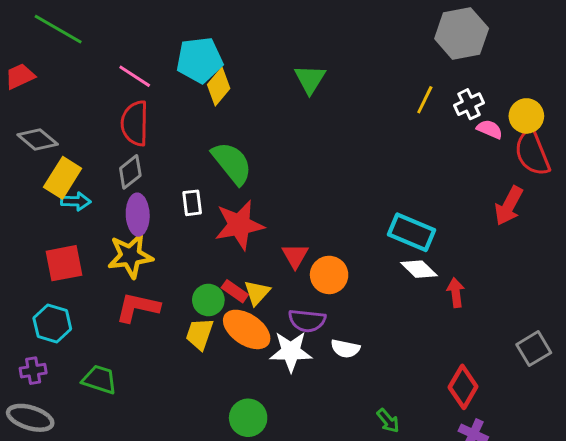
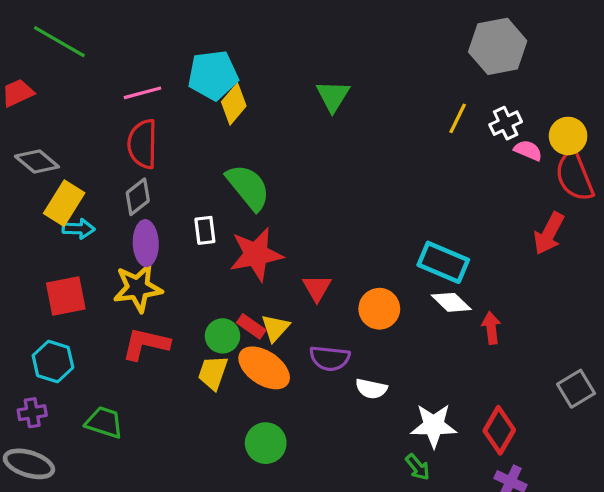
pink line: (135, 76) -> (143, 93), turned -48
orange circle: (329, 275) -> (379, 309), moved
white star: (291, 352) -> (434, 425), moved
green circle: (248, 418) -> (266, 443), moved

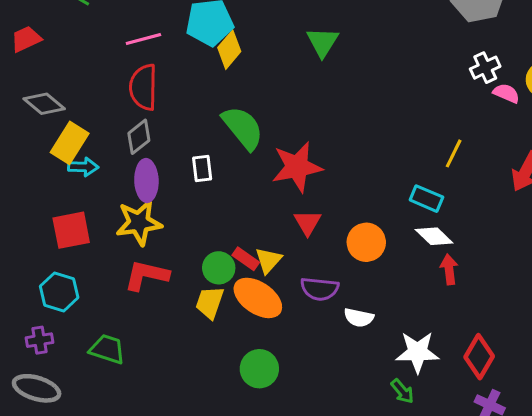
yellow line: (458, 118) -> (454, 153), moved
red star: (256, 254) -> (297, 167), moved
cyan rectangle: (443, 262) -> (426, 199), size x0.7
red arrow: (491, 328) -> (449, 269), moved

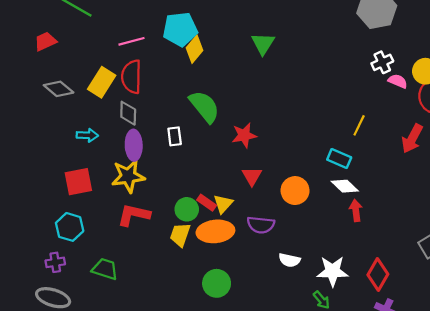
gray diamond: (139, 137) -> (128, 113), turned -50
yellow rectangle: (70, 143) -> (102, 82), moved
red star: (297, 167) -> (244, 135), size x0.7
orange ellipse: (258, 298) -> (215, 231), turned -40
white semicircle: (359, 318) -> (289, 260), moved

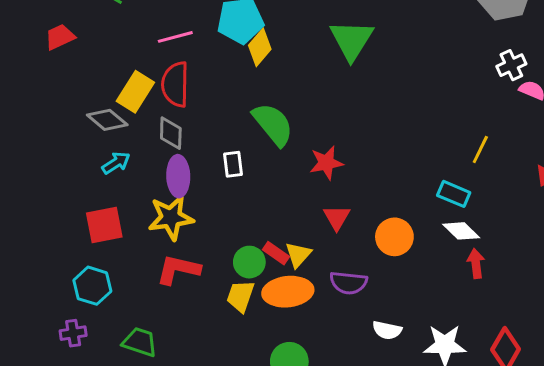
green triangle: (263, 44) -> (352, 40), size x1.4
gray diamond: (59, 89) -> (107, 120), moved
cyan arrow: (87, 135) -> (116, 163), turned -35

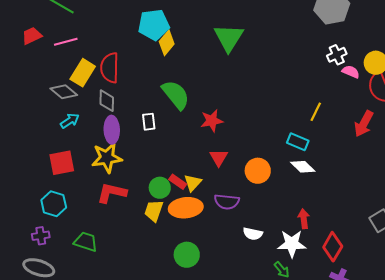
pink line: (175, 37) -> (66, 42), moved
red arrow: (476, 264) -> (304, 219), moved

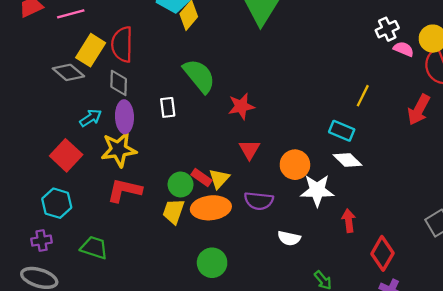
cyan arrow: (70, 121) -> (91, 118), moved
red square: (62, 163) -> (66, 155), turned -36
white star: (292, 244) -> (317, 190), moved

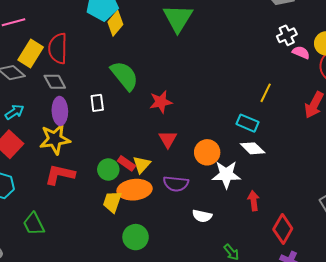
gray diamond: (119, 83) -> (55, 82), turned -30
cyan arrow: (91, 118) -> (14, 112), moved
yellow trapezoid: (174, 211) -> (112, 202), moved
green trapezoid: (94, 248) -> (34, 224), turned -135

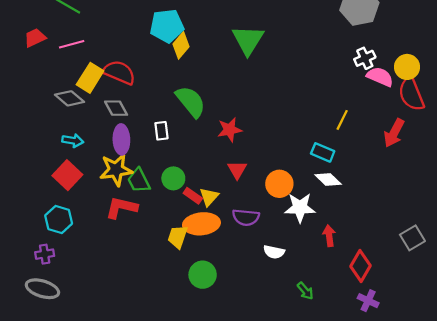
red semicircle: (58, 48) -> (119, 72), turned 112
pink semicircle: (301, 52) -> (380, 77), size x1.4
cyan arrow: (14, 112) -> (73, 141), turned 42
green circle: (108, 169) -> (173, 178), moved
green trapezoid: (34, 224) -> (139, 181), moved

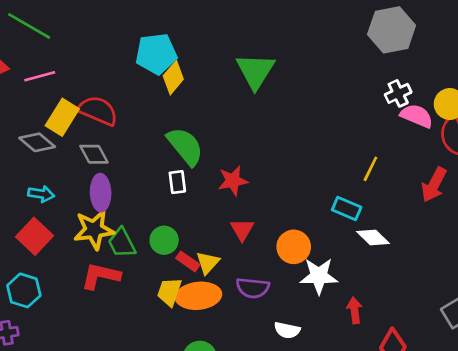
white rectangle: (161, 131) -> (177, 182), moved
white diamond: (328, 179) -> (373, 238), moved
yellow trapezoid: (178, 237) -> (169, 292), moved

